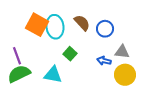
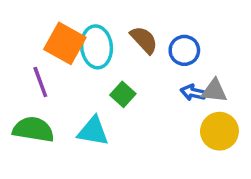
purple line: (17, 56) -> (40, 82), moved
blue arrow: (104, 61) -> (193, 93), moved
green semicircle: (19, 74) -> (33, 129), turned 35

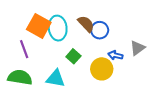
blue circle: (184, 50) -> (100, 30), moved
gray triangle: (214, 91) -> (137, 48), moved, turned -42
yellow circle: (219, 131) -> (102, 69), moved

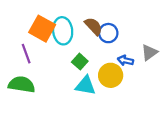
cyan triangle: (56, 78) -> (85, 86), moved

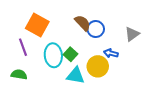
cyan ellipse: (63, 31) -> (53, 55), moved
gray triangle: (149, 52) -> (132, 34), moved
green semicircle: (22, 84) -> (19, 74), size x0.7

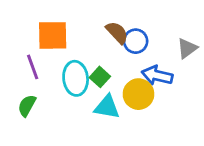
orange square: (37, 25) -> (53, 35), turned -30
blue arrow: (111, 53) -> (157, 75), size x1.5
green semicircle: (19, 74) -> (27, 106), turned -70

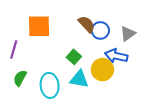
gray triangle: (187, 48) -> (128, 34), moved
purple line: (33, 67) -> (14, 49), moved, turned 36
cyan ellipse: (76, 78) -> (50, 85), moved

